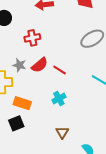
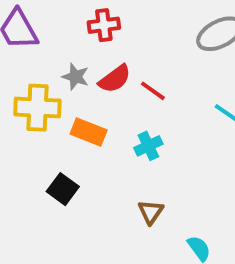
orange rectangle: (22, 103) -> (89, 132), moved
black square: (16, 123) -> (63, 189), turned -35

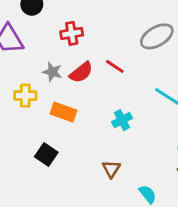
red line: (153, 91) -> (115, 66), moved
yellow cross: (37, 108) -> (25, 96), size x0.7
cyan cross: (148, 146) -> (122, 120), moved

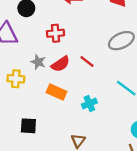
orange rectangle: (63, 112) -> (57, 92), moved
black square: (46, 155) -> (28, 126), turned -35

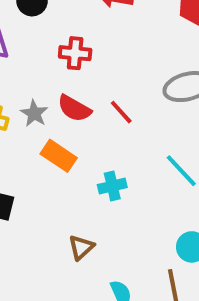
gray star: (38, 62) -> (34, 113), moved
red semicircle: (61, 64) -> (74, 108), turned 54

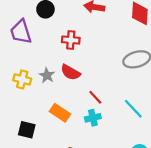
red line: (121, 112) -> (95, 97), moved
orange rectangle: (59, 156) -> (60, 113), moved

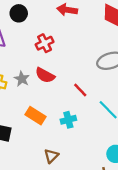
red cross: (71, 40) -> (45, 43), turned -30
red line: (95, 97) -> (80, 90), moved

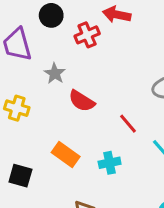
red cross: (45, 43) -> (87, 35), moved
gray star: (22, 79) -> (55, 74), moved

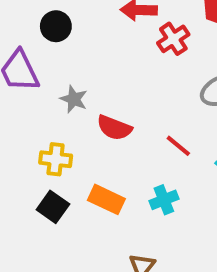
red cross: (87, 35) -> (173, 39), moved
yellow cross: (17, 108) -> (56, 159), moved
black square: (20, 176) -> (53, 207), moved, turned 30

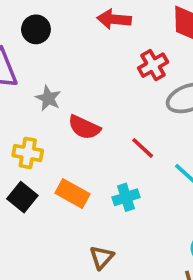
red cross: (173, 39) -> (153, 65), moved

